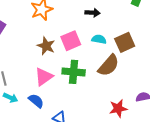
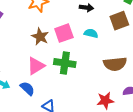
brown square: (125, 42) -> (119, 21), moved
brown semicircle: (109, 65) -> (115, 64), moved, turned 40

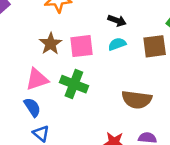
cyan semicircle: (91, 33) -> (117, 44), moved, turned -48
blue semicircle: (27, 88) -> (32, 107), moved

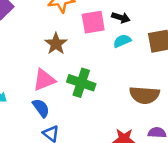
pink square: (81, 46) -> (93, 22), moved

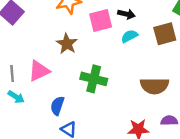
pink triangle: (44, 80) -> (39, 71), moved
blue semicircle: (41, 108) -> (57, 106), turned -120

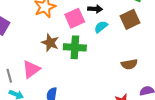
green cross: (94, 79) -> (75, 47), moved
brown semicircle: (154, 86) -> (129, 64), size x0.7

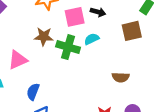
cyan semicircle: (101, 27) -> (92, 39), moved
brown star: (50, 43) -> (44, 37), turned -30

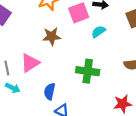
green cross: (68, 47) -> (88, 71), moved

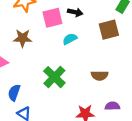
green cross: (88, 71) -> (54, 77), turned 30

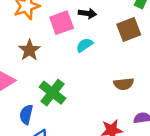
brown star: (23, 38) -> (29, 50), turned -30
green cross: (54, 77) -> (52, 93), moved

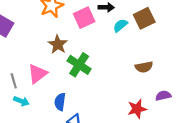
cyan semicircle: (84, 45) -> (120, 25), moved
green cross: (52, 93) -> (79, 65), moved

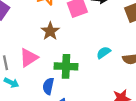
cyan semicircle: (120, 25) -> (104, 53), moved
green cross: (79, 65) -> (66, 66), moved, turned -35

